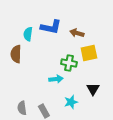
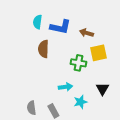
cyan semicircle: (28, 34) -> (37, 22), moved
brown semicircle: (16, 54) -> (43, 49), moved
cyan arrow: (56, 79) -> (65, 87), moved

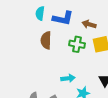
green cross: (78, 63) -> (77, 44), moved

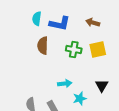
brown arrow: (89, 24) -> (93, 23), moved

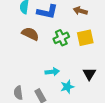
brown semicircle: (43, 46) -> (30, 34), turned 114
green cross: (74, 50) -> (61, 38), turned -35

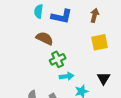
brown arrow: (80, 11) -> (95, 15), turned 88
green cross: (61, 38) -> (58, 59), moved

